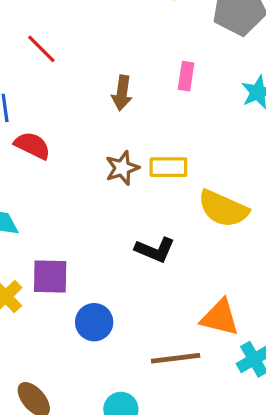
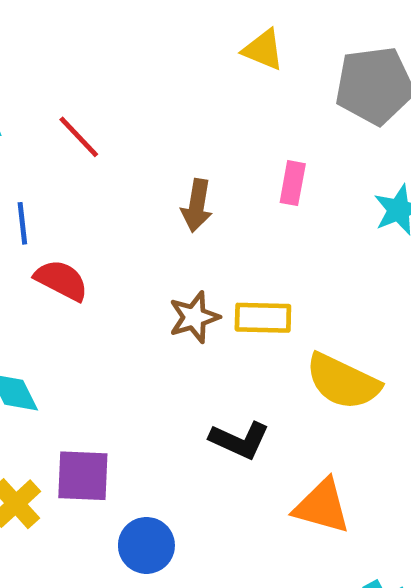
orange triangle: (220, 318) -> (322, 506), moved

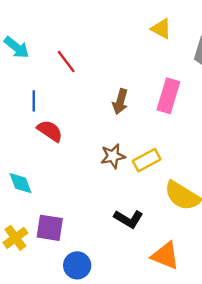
pink rectangle: (293, 183) -> (168, 96), size x1.6
yellow rectangle: (263, 318) -> (147, 160), turned -36

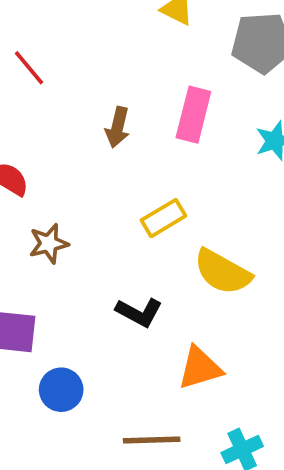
brown star: (113, 156) -> (49, 244), moved
orange triangle: (165, 256) -> (200, 368), turned -36

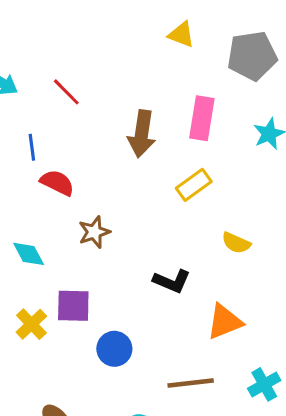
brown arrow: (118, 127) -> (142, 134), size x1.4
yellow rectangle: (163, 218) -> (194, 185), moved
yellow semicircle: (222, 272) -> (236, 243), size x0.6

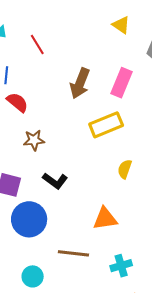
yellow rectangle: (194, 185) -> (106, 125), size x1.4
yellow semicircle: (236, 243) -> (125, 169), turned 72
black L-shape: (172, 281) -> (55, 181), moved
blue circle: (114, 349) -> (29, 219), size x1.5

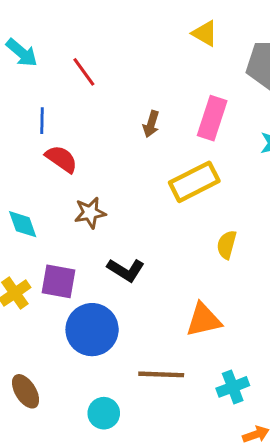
brown arrow: (80, 83) -> (151, 124), size x0.6

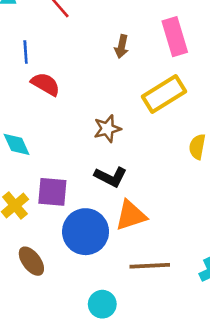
pink rectangle: (212, 118) -> (175, 37), turned -30
brown star: (90, 213) -> (107, 129), moved
orange triangle: (204, 320) -> (131, 215), moved
brown ellipse: (26, 391) -> (31, 261), moved

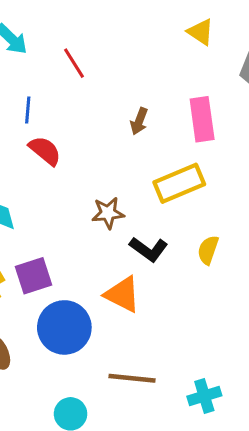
black L-shape: (111, 177) -> (149, 249), moved
purple square: (52, 192) -> (33, 276), turned -32
orange triangle: (131, 215) -> (122, 294), moved, turned 36

